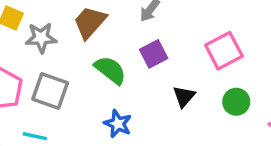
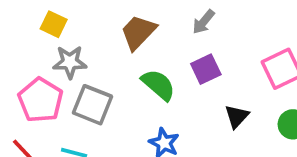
gray star: (41, 38) -> (70, 62), moved

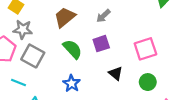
black triangle: (237, 116) -> (116, 73), turned -40

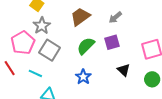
gray star: (23, 29) -> (42, 26), turned 30
green semicircle: (73, 49) -> (86, 46), turned -96

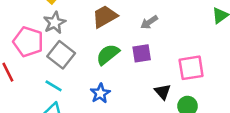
pink pentagon: (23, 43) -> (28, 42), turned -30
black triangle: (124, 70) -> (163, 92), moved
cyan line: (35, 73) -> (54, 86), moved

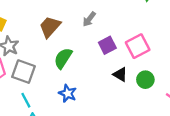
purple square: (142, 53) -> (107, 45), moved
cyan line: (54, 86) -> (26, 100), turned 49

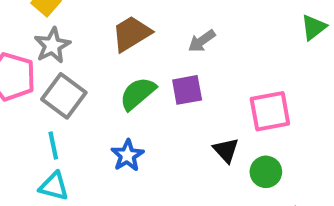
purple square: (107, 45) -> (187, 90), moved

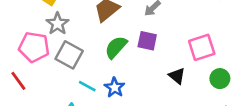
purple square: (187, 90) -> (147, 41), turned 30
cyan line: (53, 146) -> (87, 86), moved, turned -42
green circle: (266, 172) -> (220, 79), moved

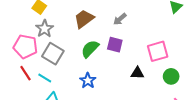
black triangle: (177, 76) -> (137, 73), turned -40
red line: (18, 81) -> (25, 73), moved
cyan line: (87, 86) -> (45, 78), moved

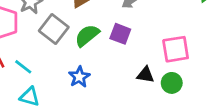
gray square: (53, 54) -> (54, 29), moved
green circle: (171, 76) -> (172, 83), moved

